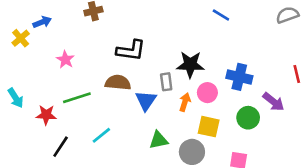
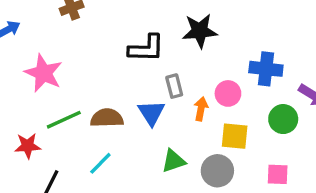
black L-shape: (131, 50) -> (146, 48), moved
pink star: (65, 60) -> (43, 73), size x1.6
black star: (190, 65) -> (200, 31), moved
brown semicircle: (118, 82) -> (107, 118), moved

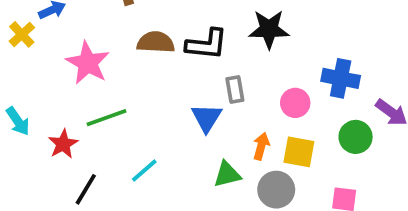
orange arrow: (201, 109) -> (261, 146), moved
brown semicircle: (107, 118) -> (156, 42), moved
red star: (28, 146) -> (63, 144), turned -30

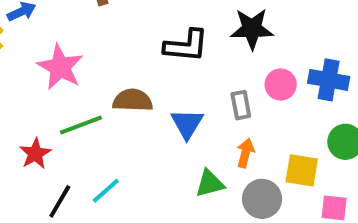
brown semicircle: (156, 42) -> (133, 100), moved
gray rectangle: (235, 90) -> (241, 105), moved
pink circle: (295, 103) -> (281, 85), moved
yellow square: (299, 152) -> (302, 170), moved
cyan line: (144, 171) -> (106, 191), moved

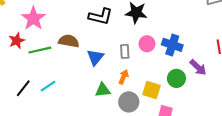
red star: (35, 154) -> (17, 41), moved

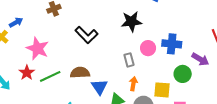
black L-shape: (101, 16) -> (86, 35), moved, turned 45
brown semicircle: (69, 41) -> (80, 73), moved
blue triangle: (95, 57) -> (99, 87), moved

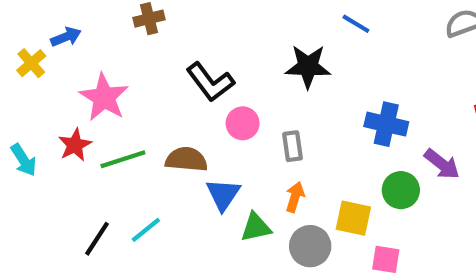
pink circle: (148, 48) -> (243, 123), moved

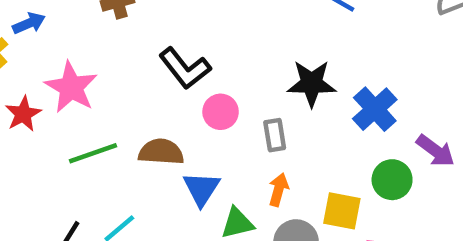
black star: (308, 66) -> (312, 83), moved
blue cross: (386, 124) -> (375, 109), turned 36
red star: (75, 145) -> (23, 114), moved

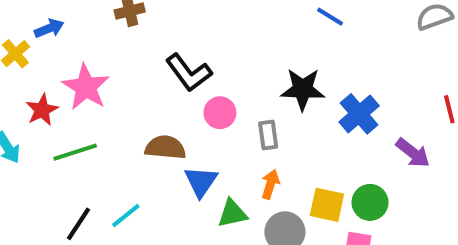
green line: (93, 153) -> (75, 152), moved
green circle: (392, 180) -> (370, 202), moved

